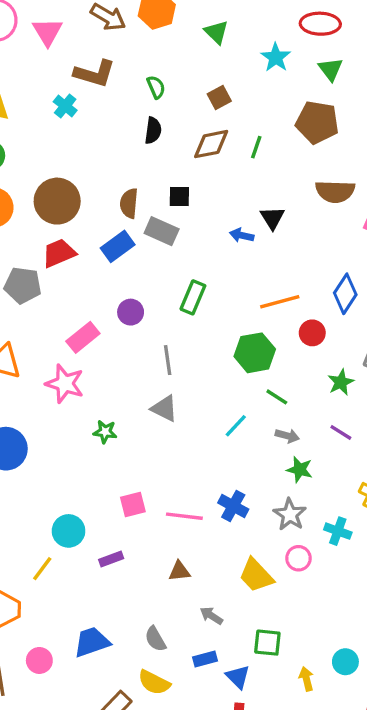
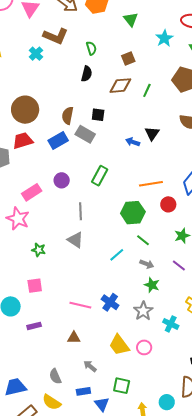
pink square: (133, 505) -> (35, 286), moved
pink circle: (298, 558) -> (144, 347), moved
blue trapezoid: (92, 642) -> (15, 387), moved

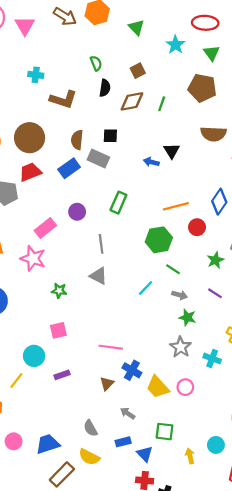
brown L-shape: (56, 36) -> (63, 99), moved
cyan cross: (36, 54) -> (36, 75), turned -32
black semicircle: (87, 74) -> (105, 88), moved
blue cross: (110, 302) -> (132, 370), moved
brown triangle: (74, 338) -> (107, 384), turned -40

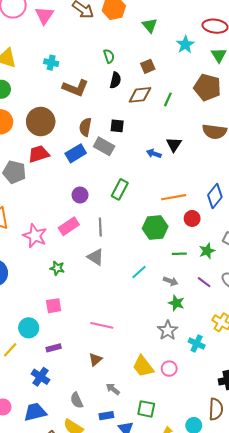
pink rectangle: (45, 228) -> (69, 226), moved
green line: (173, 269) -> (179, 254), moved, turned -40
blue cross: (132, 370) -> (41, 377), moved

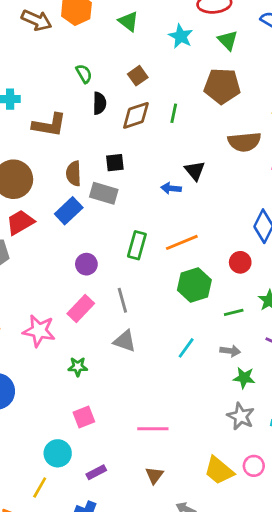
orange line: (174, 197) -> (182, 242), moved

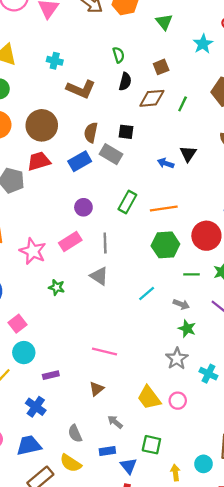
red circle: (240, 262) -> (206, 236), size x1.6
pink square: (84, 417) -> (17, 324), moved, turned -30

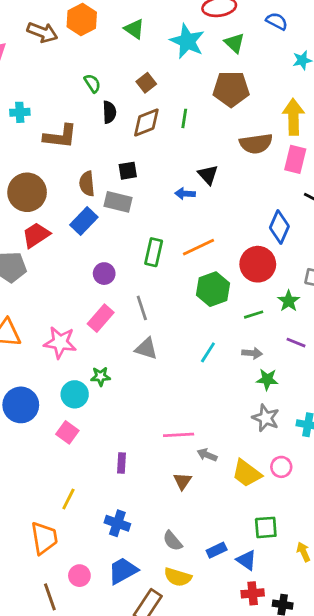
cyan star: (203, 44) -> (187, 41), size x1.4
cyan circle: (24, 353) -> (75, 394), moved
purple rectangle: (51, 375) -> (122, 463), moved, turned -56
gray arrow: (115, 422) -> (207, 455), moved

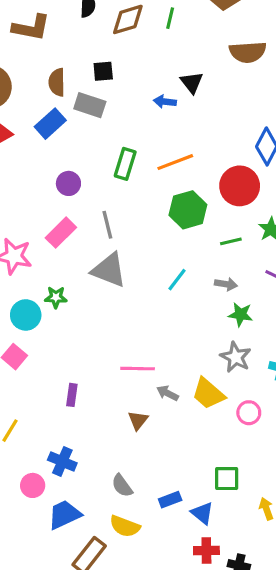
gray triangle: (146, 348) -> (109, 270), size x1.4
yellow trapezoid: (247, 473) -> (208, 394), moved
pink circle: (79, 576) -> (33, 485), moved

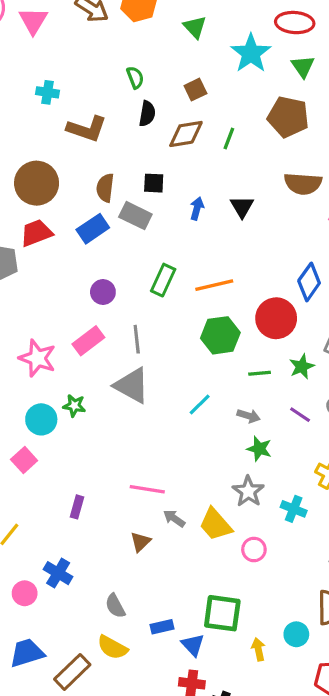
blue arrow: (165, 102) -> (197, 209), moved, turned 90
green square: (227, 479) -> (222, 613), size x1.4
blue trapezoid: (64, 515) -> (27, 653), moved

